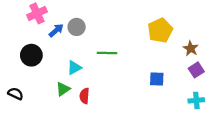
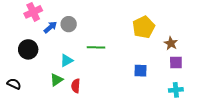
purple square: (196, 70) -> (176, 63), turned 32

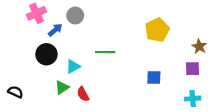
gray circle: (69, 24) -> (75, 15), moved
brown star: (171, 43) -> (199, 47), moved
black circle: (28, 49) -> (46, 54), moved
red semicircle: (76, 86) -> (83, 94), turned -32

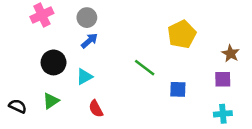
blue arrow: (55, 30) -> (89, 41), moved
green line: (105, 52) -> (145, 68), moved, turned 36
green triangle: (62, 87) -> (51, 101), moved

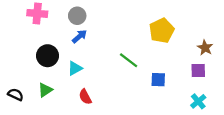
pink cross: (42, 15) -> (37, 13), turned 30
cyan cross: (223, 114) -> (198, 101), turned -35

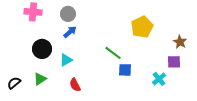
blue square: (158, 80) -> (125, 70), moved
black semicircle: (16, 95) -> (14, 83), turned -64
cyan cross: (198, 101) -> (159, 79), moved

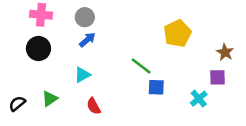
black circle: (42, 49) -> (38, 49), moved

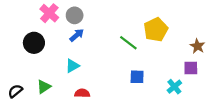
pink cross: (41, 15) -> (49, 13), moved, turned 36
green line: (141, 66) -> (128, 43), moved
red semicircle: (94, 106) -> (82, 93), turned 120

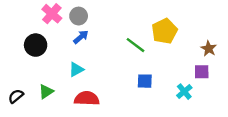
red semicircle: (82, 93) -> (87, 98), size x1.5

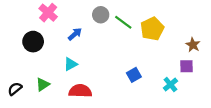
gray circle: (79, 16) -> (101, 15), moved
green line: (135, 45) -> (123, 22), moved
blue square: (145, 81) -> (134, 75), turned -32

